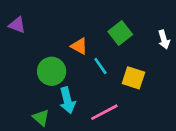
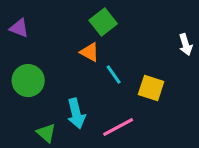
green square: (120, 33) -> (103, 22), moved
green circle: (52, 71) -> (28, 81), moved

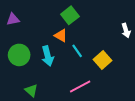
purple triangle: (19, 28) -> (13, 19), turned -32
yellow square: (151, 88) -> (103, 60), turned 30
cyan arrow: (76, 114) -> (48, 56), moved

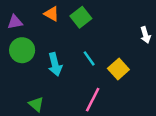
orange triangle: (61, 36) -> (51, 14), moved
green circle: (19, 55) -> (22, 50), moved
pink line: (80, 86) -> (93, 100), turned -35

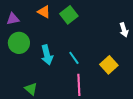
cyan line: (89, 58) -> (74, 58), moved
yellow square: (118, 69) -> (109, 65), moved
pink line: (93, 100) -> (79, 85), turned -30

